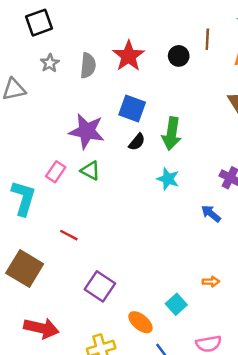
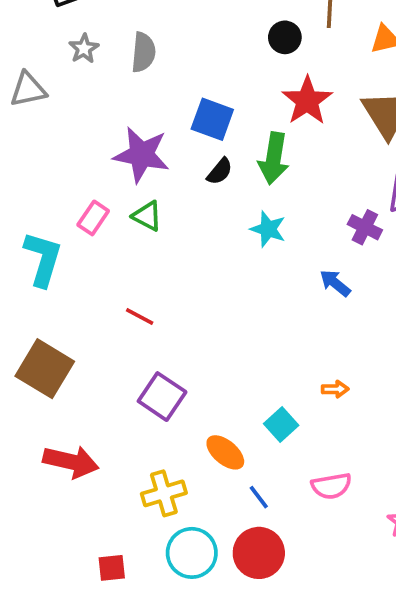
red star: (129, 56) -> (307, 101), moved
red line: (69, 235) -> (140, 317), moved

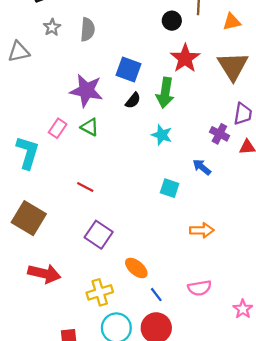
orange arrow: (335, 389) -> (202, 230), size x1.5
cyan square: (281, 425) -> (170, 188), moved, turned -30

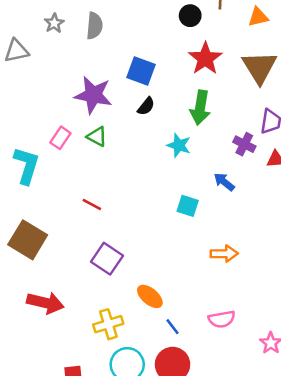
green arrow: (165, 93) -> (200, 108), moved

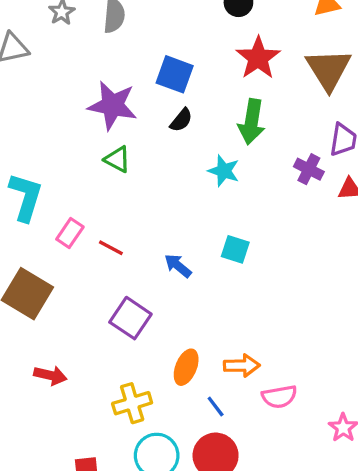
pink rectangle: (60, 138) -> (70, 233), moved
blue arrow: (224, 182) -> (178, 266), moved
orange arrow: (224, 254) -> (242, 366), moved
orange ellipse: (150, 296) -> (186, 367), turned 72
red arrow: (45, 303) -> (50, 375), size x0.7

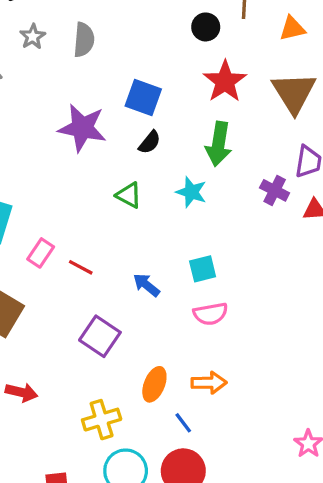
green triangle: (117, 159) -> (129, 195), moved
cyan square: (235, 249) -> (203, 269), turned -32
pink semicircle: (279, 397) -> (211, 314), moved

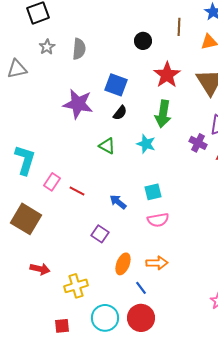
black circle: (206, 27) -> (143, 41), moved
purple square: (100, 336) -> (100, 234), moved, size x0.7
yellow cross: (102, 420) -> (76, 286), moved

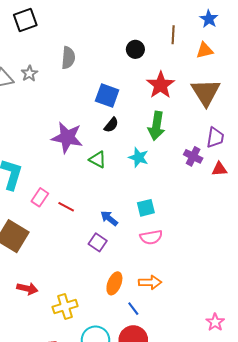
gray star: (47, 47) -> (29, 73), moved
purple star: (78, 104) -> (67, 137), moved
purple square: (100, 234) -> (98, 242), moved

